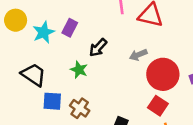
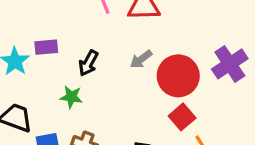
purple rectangle: (70, 28) -> (46, 47), turned 72
red square: (158, 106) -> (182, 117), turned 30

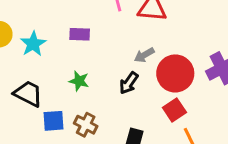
purple rectangle: (46, 47) -> (80, 34), moved
black arrow: (88, 63) -> (129, 83), moved

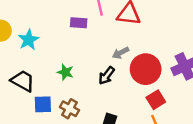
purple rectangle: (80, 34) -> (79, 23), moved
red square: (174, 110) -> (156, 100), moved

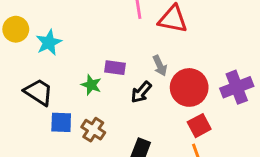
purple rectangle: (79, 23) -> (115, 68), moved
gray arrow: (120, 53) -> (160, 66), turned -91

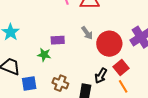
black arrow: (141, 92) -> (101, 76), moved
brown cross: (93, 130) -> (60, 83), moved

